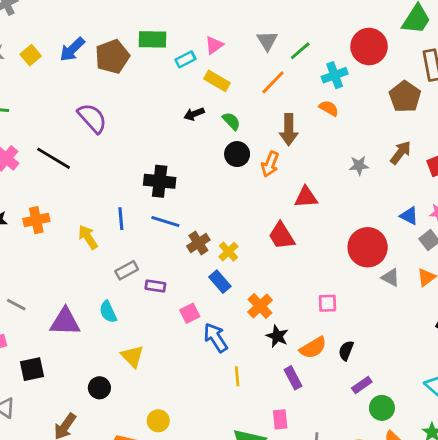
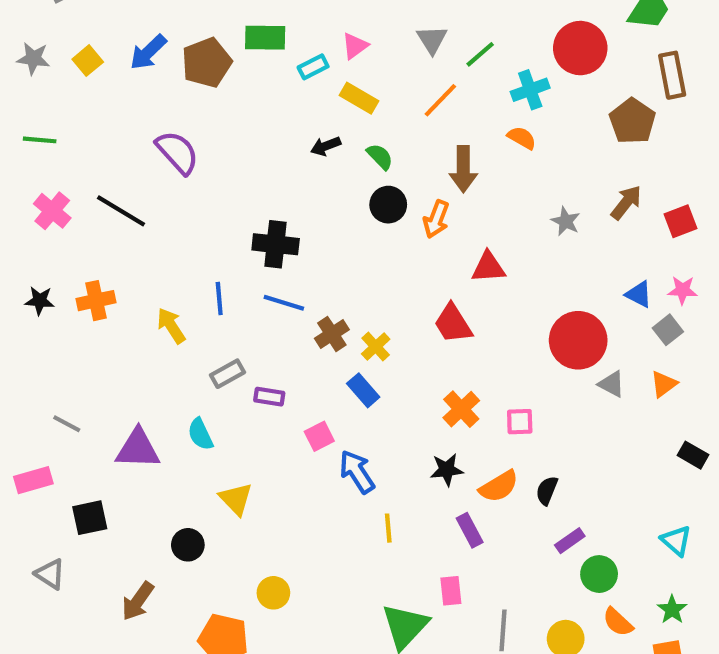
gray star: (359, 166) -> (566, 221), turned 30
orange cross: (260, 306) -> (461, 409), moved
black star: (277, 336) -> (447, 470), turned -30

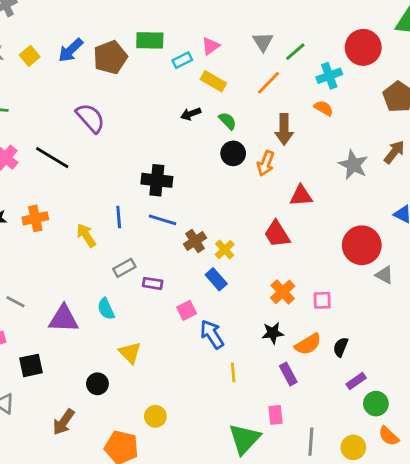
gray star: (566, 221) -> (353, 165), size x1.5

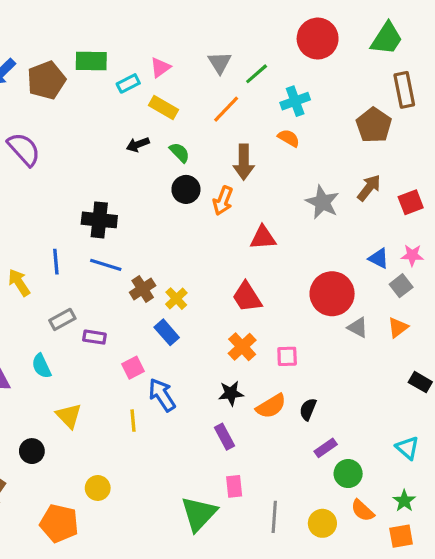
red circle: (363, 47) -> (318, 39), moved
red trapezoid: (277, 234) -> (247, 297), moved
yellow line: (233, 372) -> (133, 421), moved
purple rectangle: (288, 374) -> (224, 437), moved

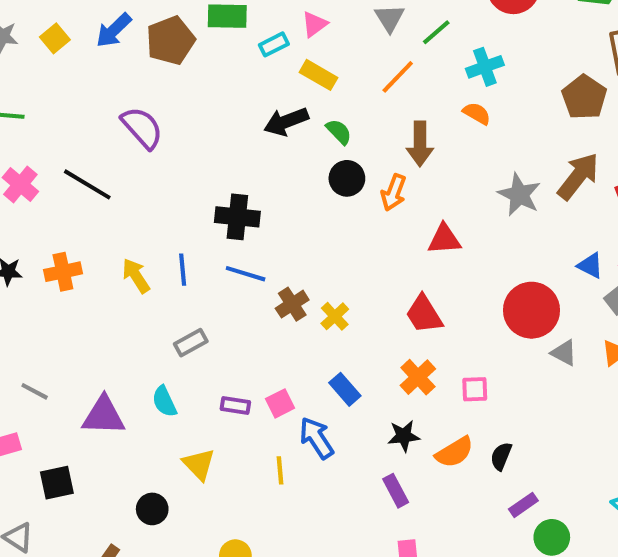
black arrow: (138, 144) -> (286, 122), size x1.5
brown arrow: (369, 188) -> (578, 176), size x1.4
yellow arrow: (19, 283) -> (136, 276), moved
blue rectangle: (167, 332) -> (345, 389), moved
purple rectangle: (94, 337) -> (235, 406), moved

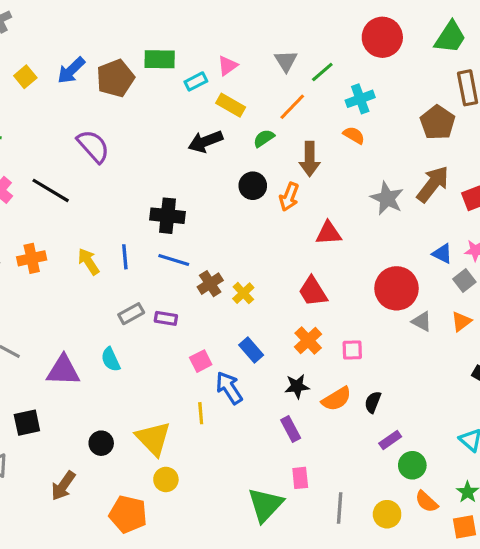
green semicircle: (339, 132) -> (264, 138), moved, turned -80
purple rectangle: (235, 406) -> (166, 318), moved
yellow triangle: (199, 464) -> (153, 438), moved, size x1.4

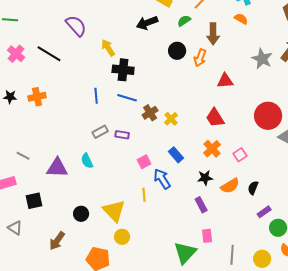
yellow arrow: (89, 262) -> (108, 48), moved
pink square: (352, 350) -> (240, 155), turned -32

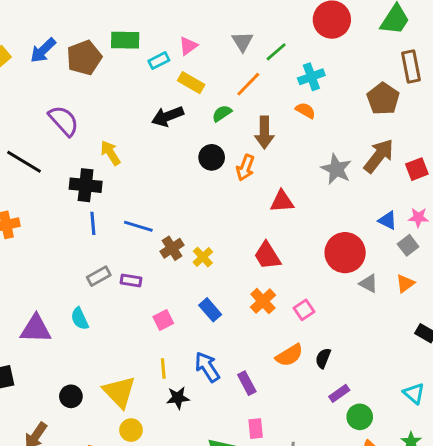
black cross: (123, 70) -> (86, 185), moved
black star: (205, 178) -> (178, 398), moved
blue arrow: (162, 179) -> (207, 367), moved

